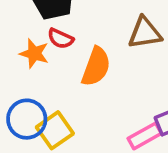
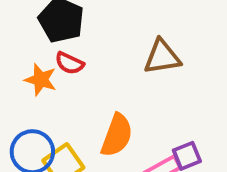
orange semicircle: (96, 67) -> (117, 135), moved

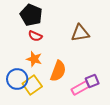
orange star: (41, 80) -> (34, 59), moved

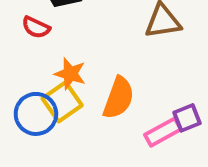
red semicircle: (35, 36) -> (36, 27), moved
yellow square: (32, 85) -> (62, 102), moved

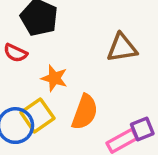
orange star: (70, 74) -> (54, 78), moved

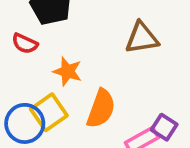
purple square: (142, 129) -> (164, 127), turned -35

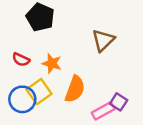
brown triangle: (142, 38) -> (103, 40), turned -35
red semicircle: (25, 44) -> (21, 60), moved

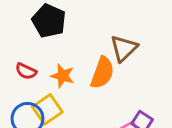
orange semicircle: (75, 89) -> (102, 73), moved

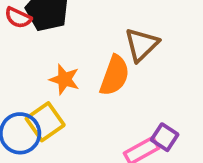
red semicircle: (26, 71) -> (18, 18), moved

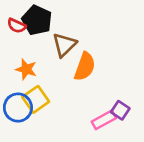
brown triangle: (142, 45) -> (64, 45), moved
orange star: (64, 79) -> (26, 69), moved

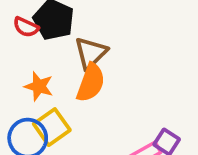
orange semicircle: (85, 67) -> (91, 83), moved

